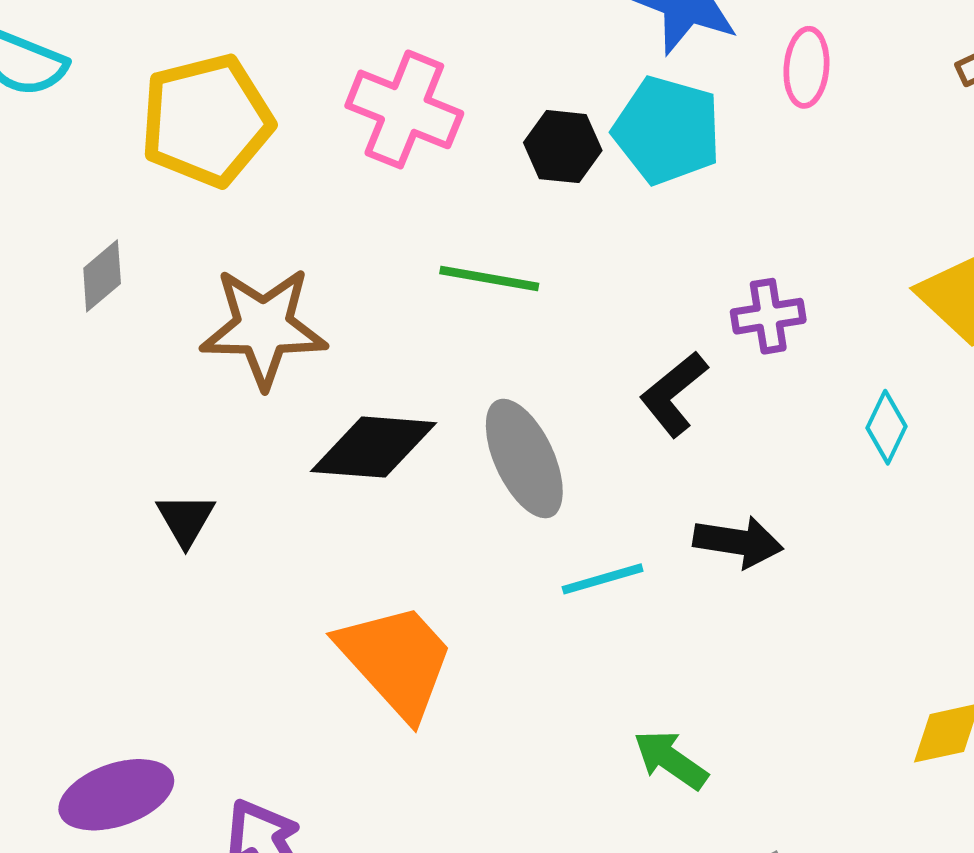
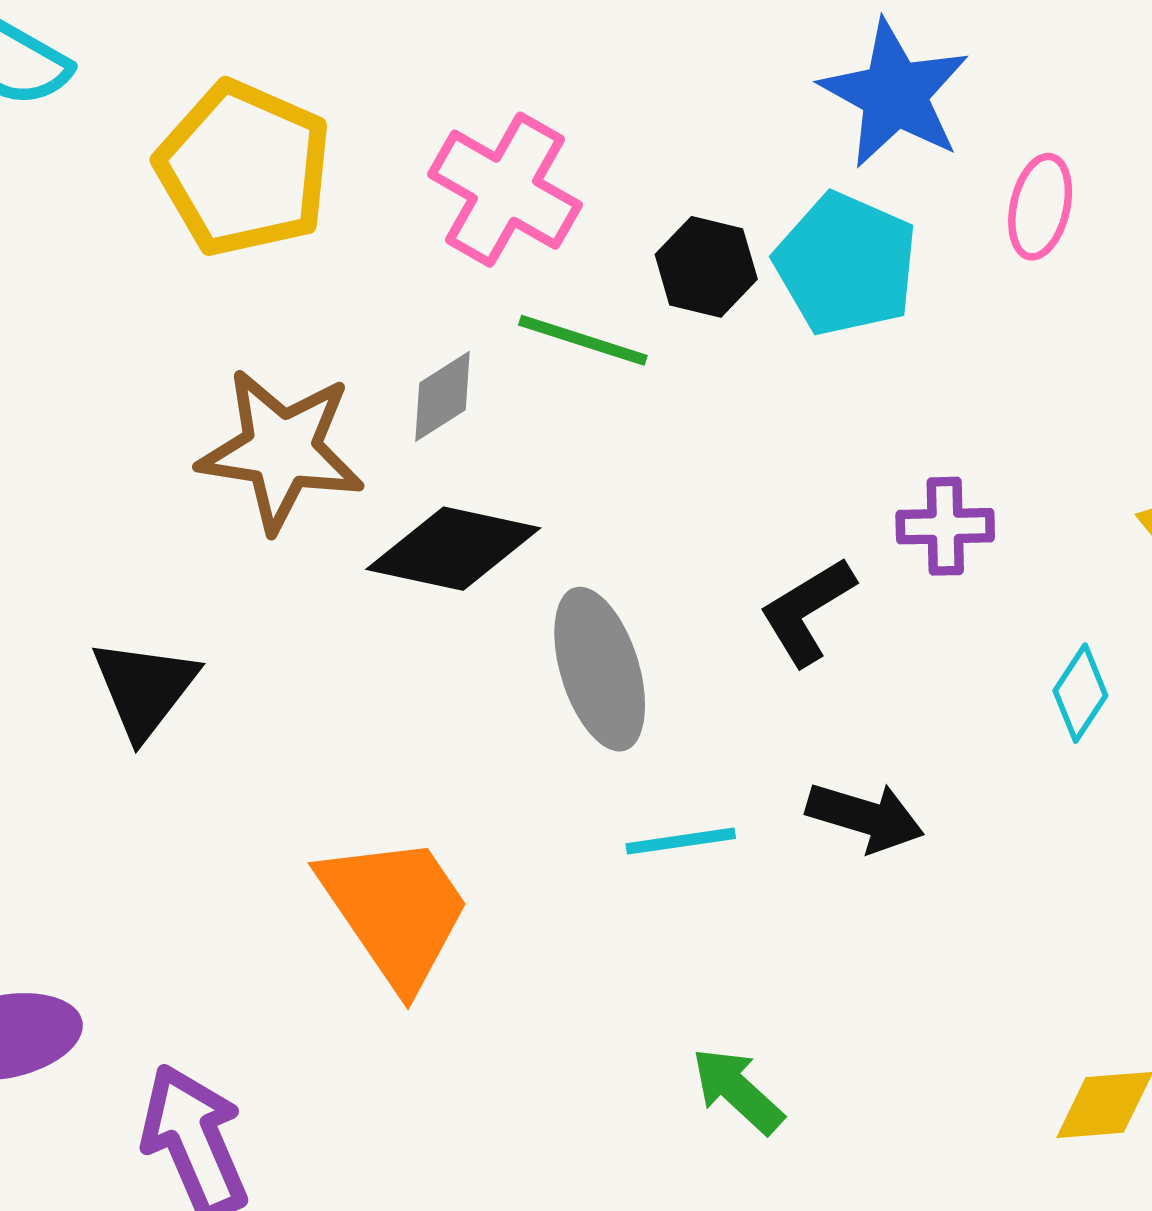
yellow pentagon: (207, 120) -> (244, 169), turned 30
gray diamond: (102, 276) -> (442, 396), moved
green line: (489, 278) -> (583, 340), moved
black diamond: (373, 447) -> (453, 549), moved
black triangle: (186, 520) -> (144, 688), size x1.4

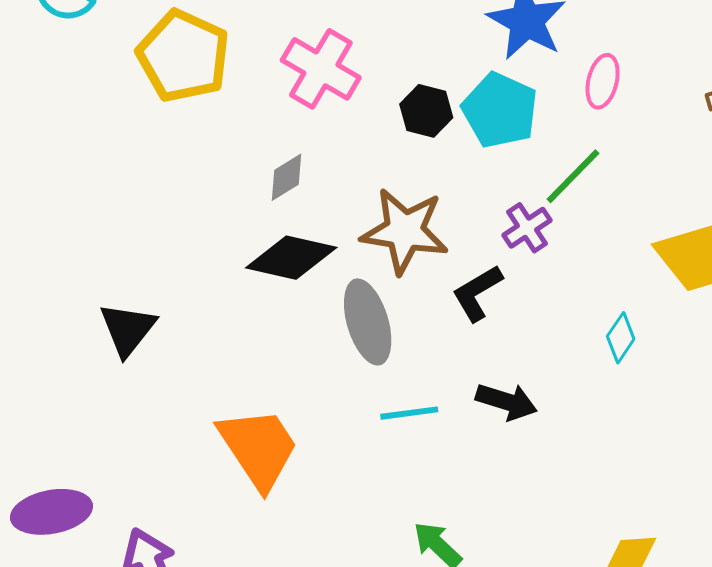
green line: (583, 340) -> (573, 176), moved, turned -64
brown star: (281, 450) -> (405, 231), moved
purple cross: (945, 526) -> (527, 228), moved, turned -33

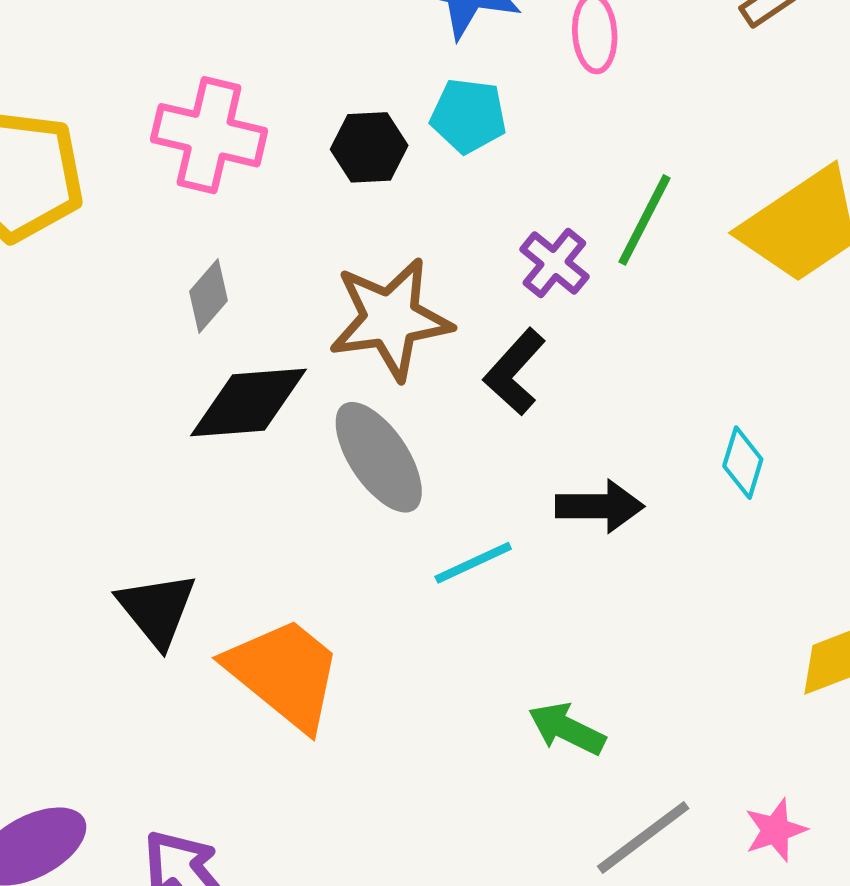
cyan pentagon: (500, 110) -> (468, 116), size x0.7
green line: (573, 176) -> (645, 220), moved
black triangle: (128, 329) -> (157, 609), moved
cyan diamond: (621, 338) -> (743, 463), moved

